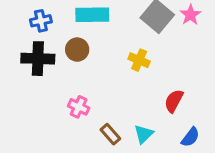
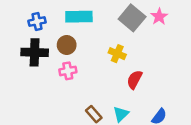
red semicircle: (174, 101) -> (134, 80), moved
pink cross: (79, 107) -> (68, 71), moved, turned -35

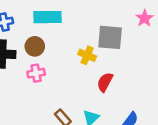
pink star: (159, 17) -> (144, 18), moved
gray square: (132, 18) -> (110, 37), moved, turned -35

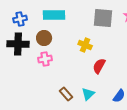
gray square: (110, 37) -> (103, 18), moved

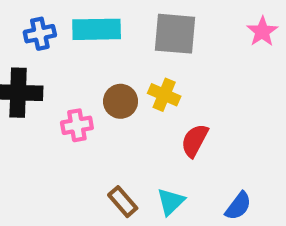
gray square: (103, 18) -> (175, 34), moved
blue cross: (20, 19) -> (40, 34), moved
brown circle: (44, 38) -> (121, 101), moved

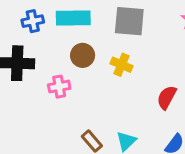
brown circle: (121, 101) -> (83, 55), moved
red semicircle: (195, 141) -> (167, 97), moved

